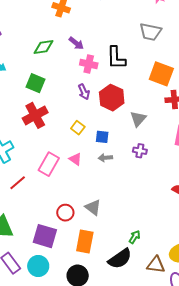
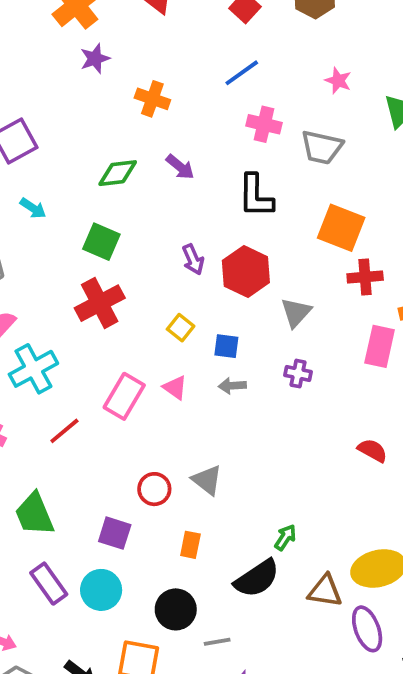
pink cross: (89, 64) -> (264, 124), moved
purple square: (45, 236) -> (115, 533), size x0.7
orange rectangle: (85, 242) -> (190, 545), size x0.6

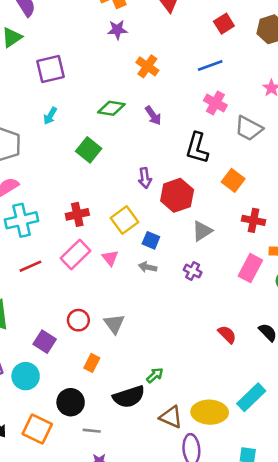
cyan arrow: (33, 208) -> (50, 116), turned 72
orange square: (341, 228) -> (233, 180), moved, size x0.7
red cross: (100, 303) -> (77, 214), moved, size x0.7
yellow square: (181, 328) -> (125, 220), size x1.5

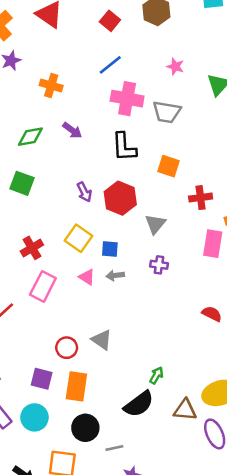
pink cross: (215, 103) -> (127, 99), size x1.4
pink triangle: (110, 258) -> (87, 277), moved
orange rectangle: (92, 363) -> (76, 386), moved, size x1.6

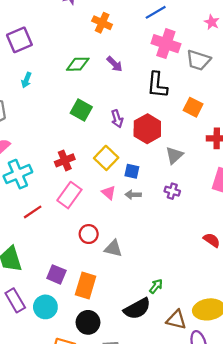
green square: (22, 183) -> (81, 110), moved
gray triangle: (102, 340) -> (113, 248), turned -30
red circle: (67, 348) -> (89, 234), moved

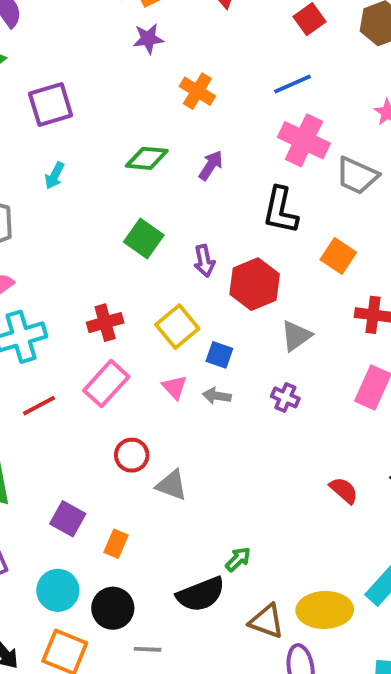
purple arrow: (115, 64) -> (211, 165), turned -108
orange rectangle: (86, 285) -> (116, 544), size x0.6
cyan circle: (45, 307) -> (58, 590), moved

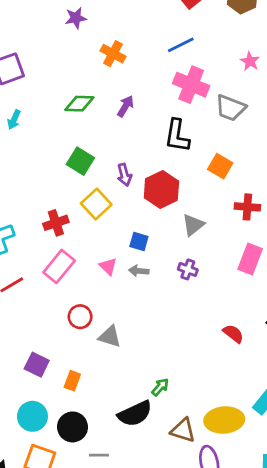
yellow square: (177, 327) -> (96, 204), moved

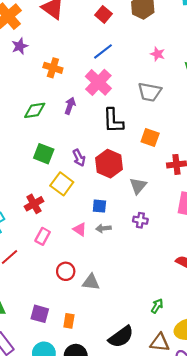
pink cross: (191, 85) -> (98, 82), moved, turned 32
pink rectangle: (59, 266) -> (43, 236), size x0.7
green arrow: (160, 387) -> (157, 306), moved

